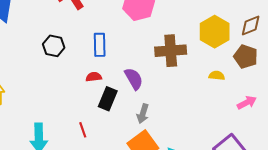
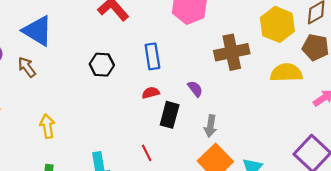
yellow semicircle: (217, 76) -> (286, 73), size x1.8
purple semicircle: (134, 79) -> (195, 89), size x0.7

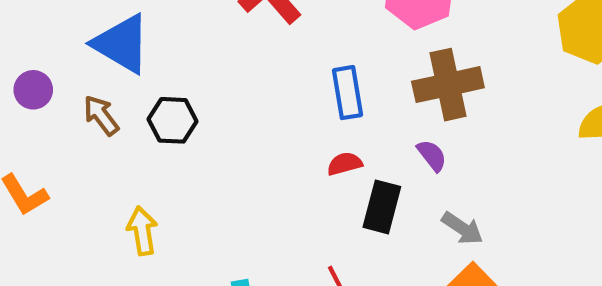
brown cross: (232, 52) -> (448, 85), moved
black hexagon: (102, 65) -> (173, 120), moved
gray arrow: (210, 126) -> (462, 228), turned -65

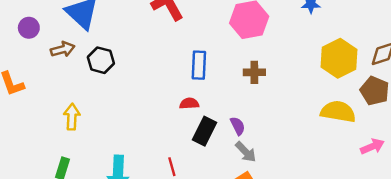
brown cross: (448, 85) -> (254, 72), size x0.6
brown arrow: (101, 115) -> (63, 49), turned 100
purple semicircle: (432, 155) -> (238, 126), moved

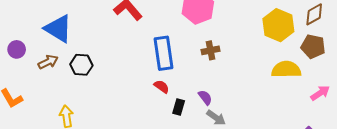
blue rectangle: (199, 65) -> (163, 53), size x1.4
red semicircle: (189, 103) -> (162, 87), turned 49
black rectangle: (204, 131) -> (179, 107), size x0.7

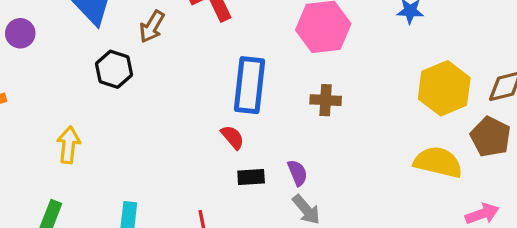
purple circle: (17, 49) -> (20, 33), moved
brown arrow: (48, 62) -> (152, 27), moved, turned 132
black rectangle: (179, 107) -> (251, 177), turned 56

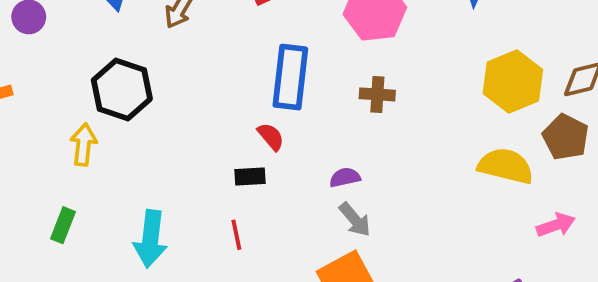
black hexagon: (114, 69) -> (122, 90), moved, size x1.4
purple semicircle: (297, 173) -> (345, 177), turned -80
black rectangle: (251, 177) -> (250, 176), moved

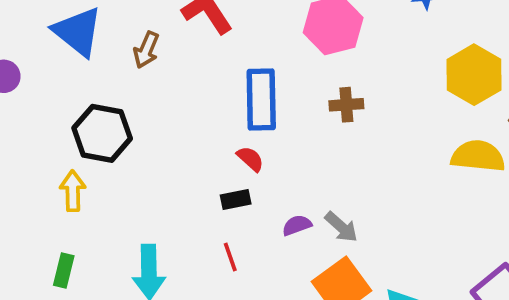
purple semicircle: (345, 177) -> (297, 225), moved

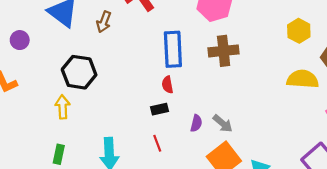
yellow hexagon: (474, 75) -> (299, 31), size x0.7
brown cross: (346, 105) -> (224, 51), size x1.5
red semicircle: (250, 159) -> (167, 85), turned -140
purple semicircle: (297, 225) -> (196, 123), turned 126

